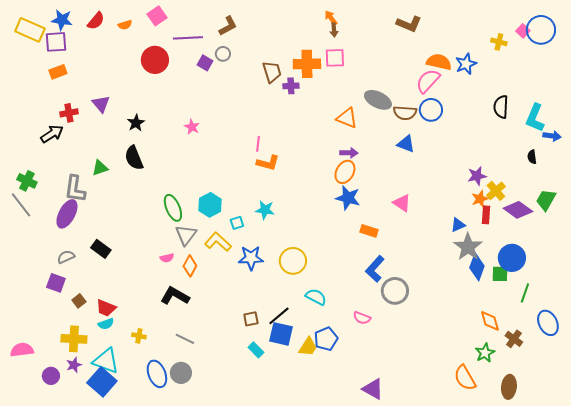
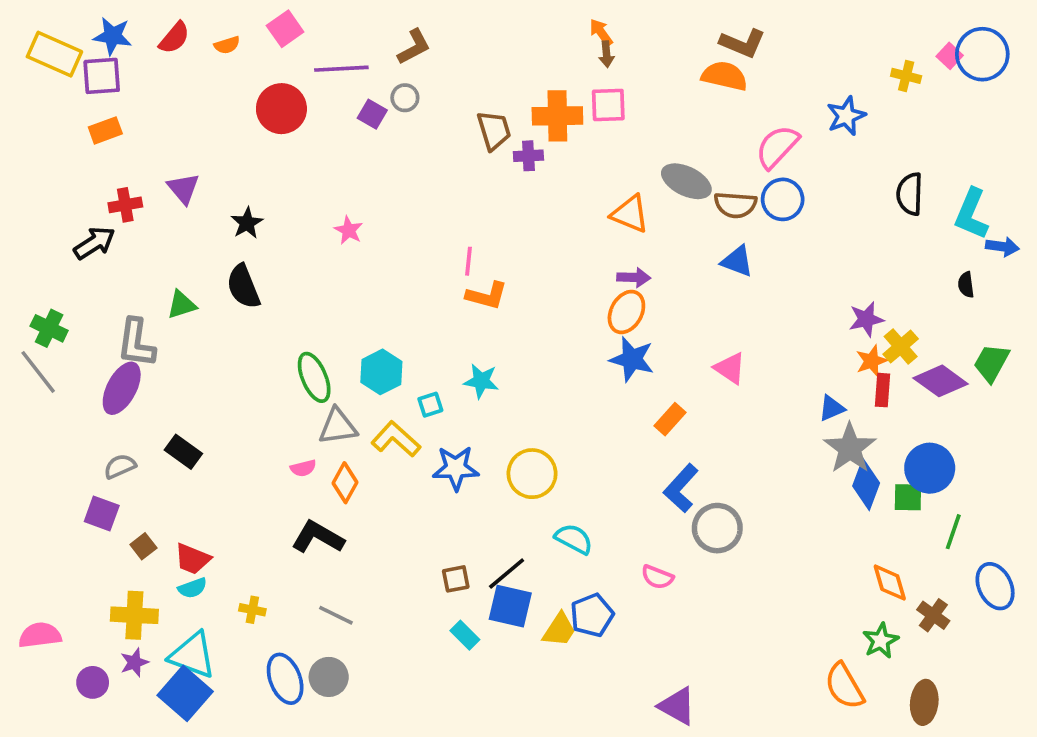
orange semicircle: (439, 62) -> (725, 76), moved
orange rectangle: (369, 231) -> (670, 419), turned -66
gray triangle: (186, 235) -> (338, 426), turned 45

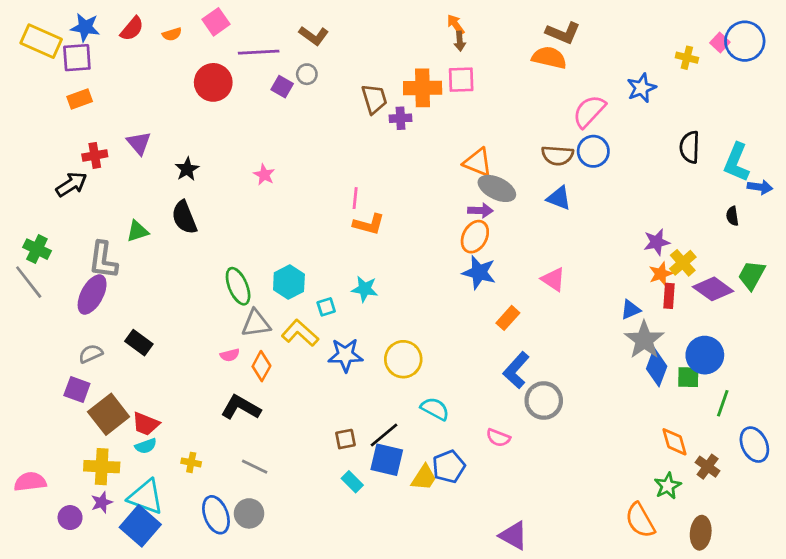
brown L-shape: (414, 47) -> (314, 36), turned 64
gray ellipse: (686, 181) -> (497, 188), moved
brown square: (143, 546) -> (109, 414), size x2.0

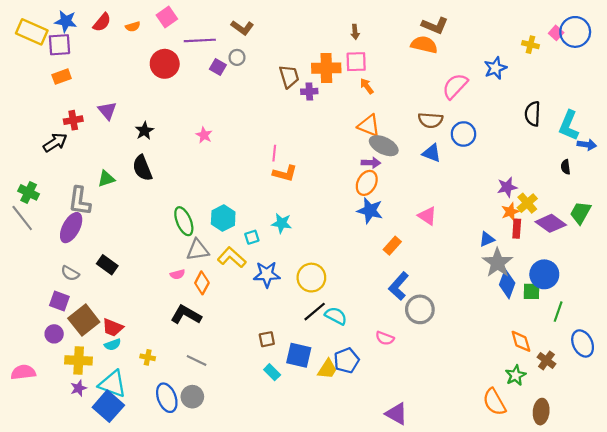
orange arrow: (456, 25) -> (367, 86), moved
blue circle: (593, 151) -> (463, 134), moved
gray semicircle: (91, 354) -> (70, 273), turned -126
black line: (384, 435) -> (315, 312), moved
purple circle: (70, 518) -> (54, 334), moved

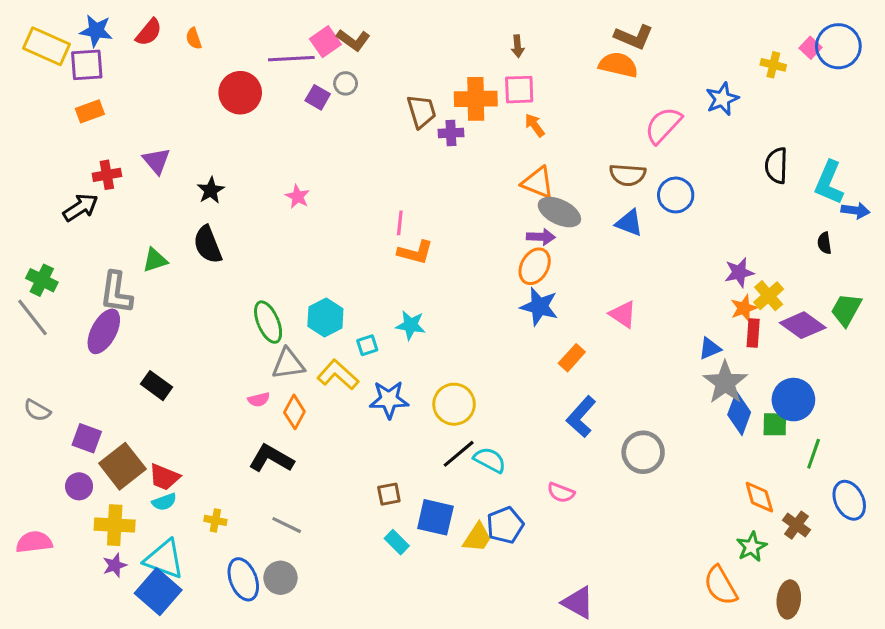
pink square: (167, 17) -> (325, 42), moved
orange semicircle: (133, 27) -> (194, 38), turned 88
gray semicircle: (70, 273) -> (37, 410), moved
gray circle: (420, 309) -> (643, 452), moved

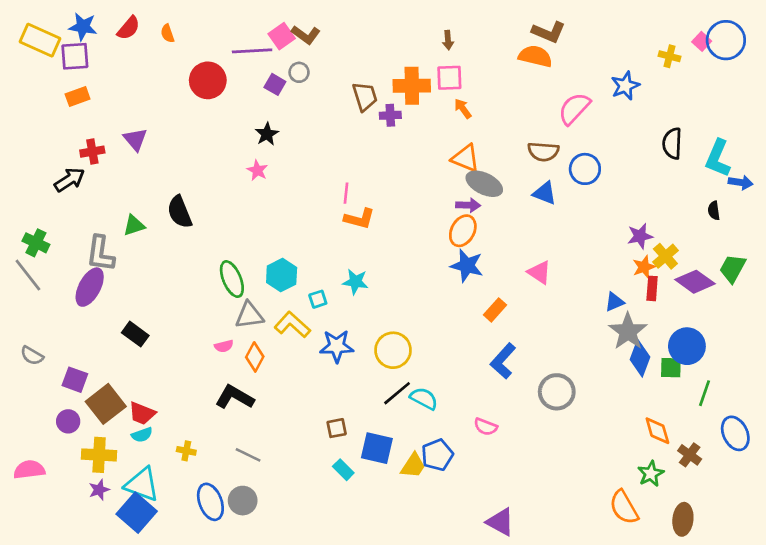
black star: (211, 190) -> (267, 134), moved

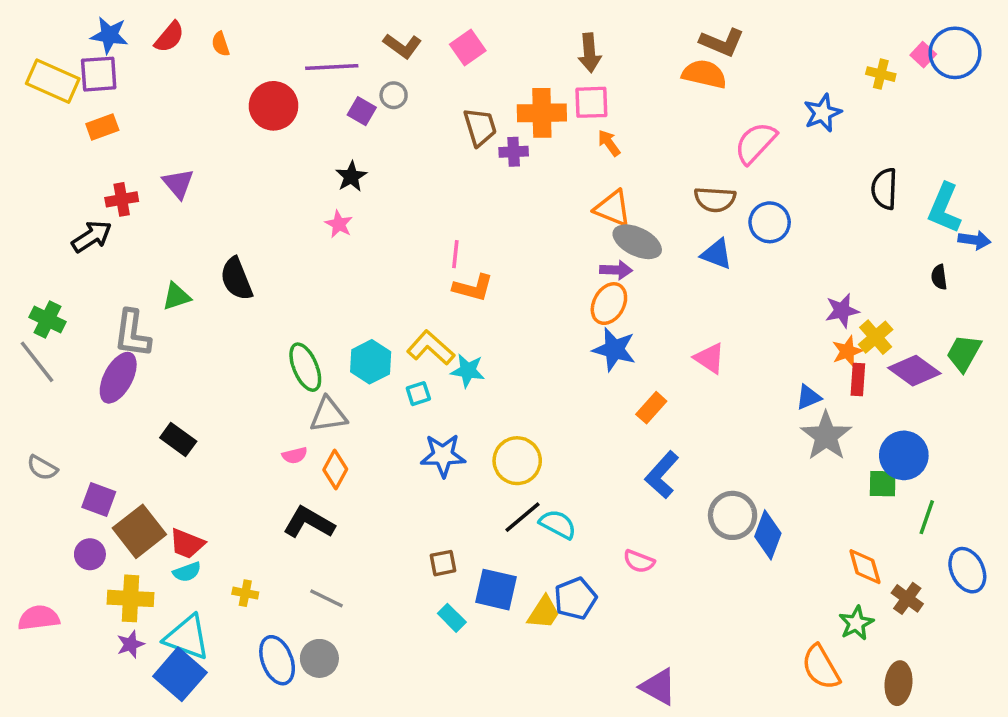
pink square: (282, 36) -> (468, 48), moved
yellow rectangle: (40, 40) -> (53, 81), moved
brown arrow: (448, 40) -> (590, 53), size x1.5
yellow L-shape: (292, 325) -> (431, 348), moved
blue diamond: (640, 358) -> (768, 535), moved

